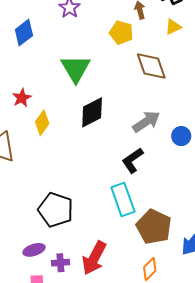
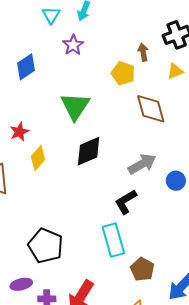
brown pentagon: (154, 227) -> (142, 269), size x0.7

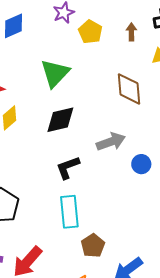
yellow pentagon: (123, 73) -> (90, 32), moved
black L-shape: (126, 202) -> (68, 167), moved

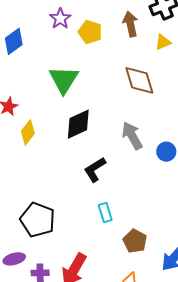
brown arrow: (131, 32) -> (130, 24), size x1.4
gray arrow: (111, 142) -> (132, 136), turned -88
cyan rectangle: (69, 212) -> (105, 212), size x0.6

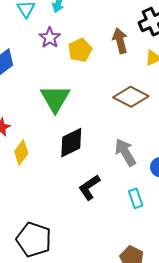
yellow pentagon: (90, 32) -> (80, 50), turned 30
brown diamond: (139, 80) -> (131, 97), turned -44
cyan rectangle: (105, 212) -> (136, 198), moved

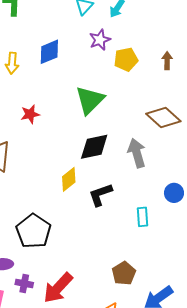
brown arrow: (120, 41) -> (167, 61), size x0.7
yellow diamond: (21, 152) -> (69, 179), moved
gray arrow: (125, 152) -> (137, 153), moved

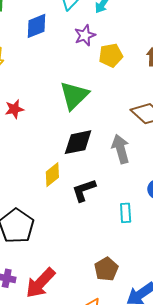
blue diamond: (49, 52) -> (37, 26), moved

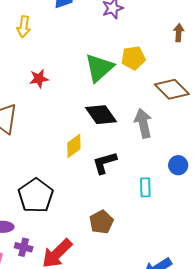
yellow pentagon: (111, 55) -> (133, 58), moved
black diamond: (78, 142) -> (101, 115), turned 64
brown pentagon: (106, 269) -> (101, 222), moved

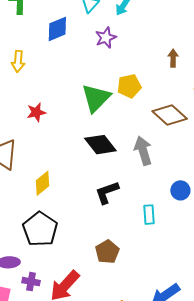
yellow diamond: (74, 146) -> (43, 183), moved

